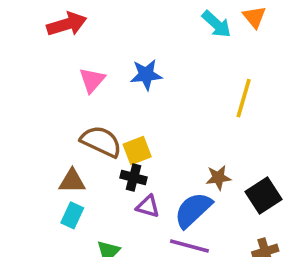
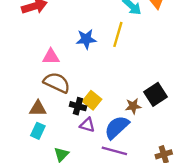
pink triangle: (92, 80) -> (51, 57), moved, turned 48
yellow line: (244, 98) -> (118, 34), moved
yellow square: (137, 150) -> (92, 100), moved, turned -30
black square: (263, 196) -> (156, 94), moved

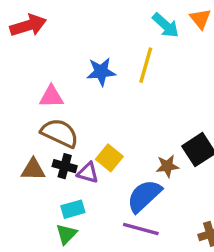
black cross: (78, 106) -> (65, 166), moved
purple triangle: (87, 125) -> (88, 173), moved
cyan rectangle: (38, 131) -> (73, 209), moved, turned 49

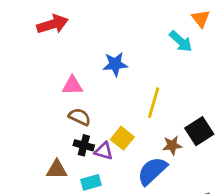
cyan arrow: (166, 25) -> (181, 41), moved
yellow line: (146, 65) -> (154, 103), moved
brown semicircle: (60, 133) -> (80, 117), size x0.7
brown triangle: (33, 169) -> (57, 170), moved

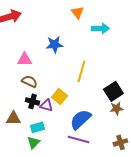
orange triangle: (201, 19) -> (77, 12), moved
cyan arrow: (181, 41) -> (100, 28), turned -42
brown star: (172, 145) -> (116, 108), moved

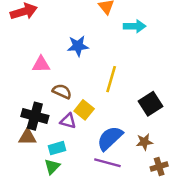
brown semicircle: (29, 81) -> (62, 91), moved
black cross: (32, 101) -> (35, 116), moved, size x1.5
brown star: (116, 108) -> (144, 142), moved

